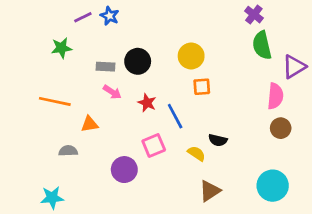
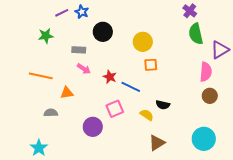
black circle: (138, 61) -> (103, 32), moved
blue line: (175, 116) -> (131, 87), turned -36
cyan star: (52, 198) -> (39, 148), turned -30

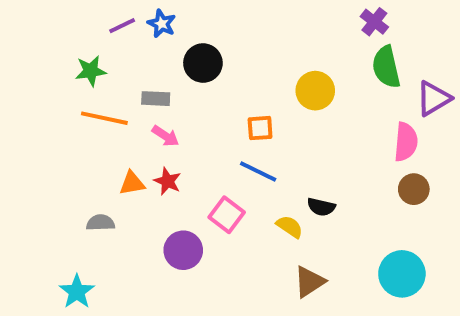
yellow circle: (143, 42) -> (315, 91), moved
orange square: (151, 65) -> (260, 128), moved
orange line: (41, 76) -> (104, 118), moved
red star: (110, 77) -> (167, 181), moved
pink square: (115, 109) -> (227, 215), turned -30

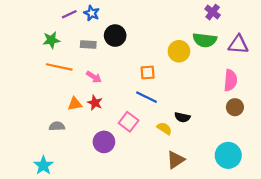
green semicircle: (386, 67) -> (205, 40), moved, turned -70
gray rectangle: (156, 99) -> (88, 44), moved
purple triangle: (433, 99) -> (238, 44), moved, turned 35

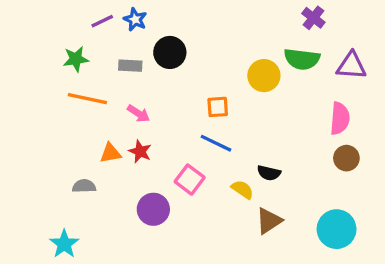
brown triangle: (176, 160) -> (269, 221), moved

